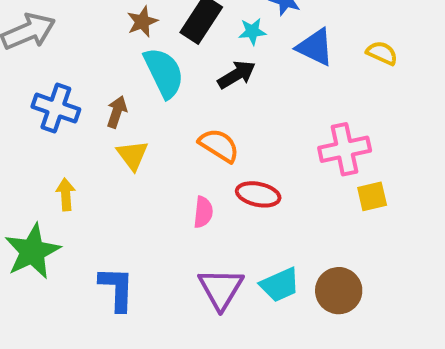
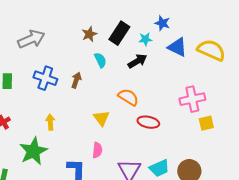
yellow semicircle: (382, 53) -> (211, 50), size x1.8
cyan semicircle: (164, 73) -> (100, 60), size x0.6
yellow triangle: (132, 155) -> (101, 118), moved
pink semicircle: (203, 212) -> (97, 150), moved

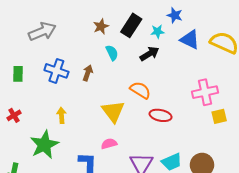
yellow triangle: (101, 118) -> (113, 111), size x1.4
pink semicircle: (97, 150) -> (109, 144), turned -112

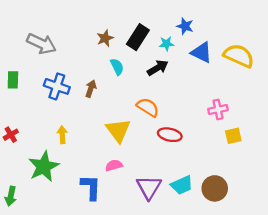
gray arrow: (42, 32) -> (41, 44), turned 48
green rectangle: (18, 74) -> (13, 80), moved
pink cross: (205, 92) -> (218, 109), size x0.7

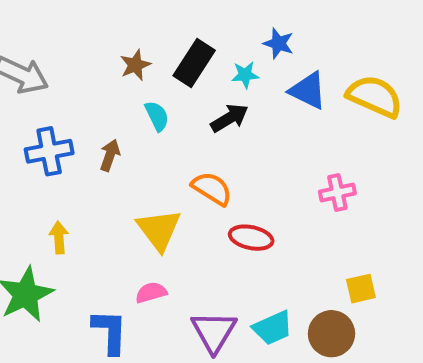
blue cross: (57, 86) -> (49, 151), turned -30
yellow square: (233, 136) -> (361, 289), moved

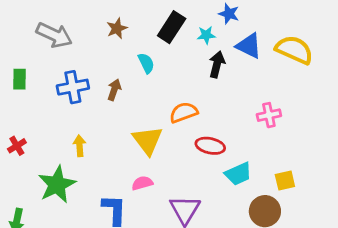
brown star: (135, 65) -> (117, 28), moved
black arrow: (230, 118) -> (217, 64), moved, turned -45
orange semicircle: (212, 189) -> (184, 112), turned -52
cyan trapezoid: (273, 328) -> (238, 174), moved

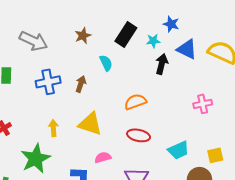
yellow triangle: (148, 140) -> (90, 124), moved, turned -35
red ellipse: (210, 146) -> (139, 135), moved

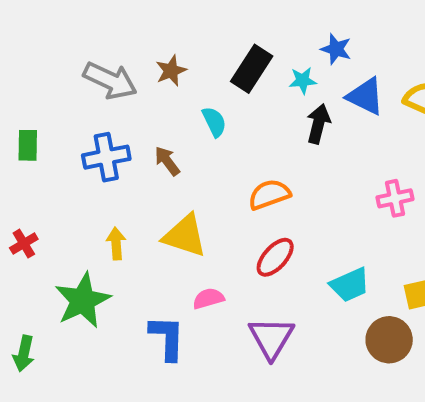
gray arrow: (33, 41) -> (110, 81), moved
brown arrow: (81, 84) -> (167, 161), turned -56
red ellipse: (139, 135) -> (275, 257), turned -60

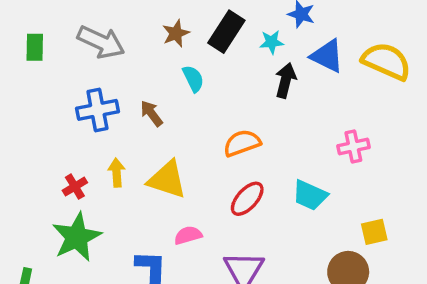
brown star: (171, 71) -> (176, 33), moved
green rectangle: (28, 145) -> (35, 47), moved
red cross: (24, 244) -> (75, 187), moved
yellow arrow: (116, 244) -> (117, 173), moved
cyan trapezoid: (350, 285) -> (310, 195), moved, turned 48

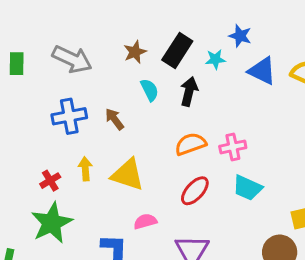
black arrow: (285, 80) -> (189, 91), moved
pink cross: (353, 147) -> (233, 147), moved

